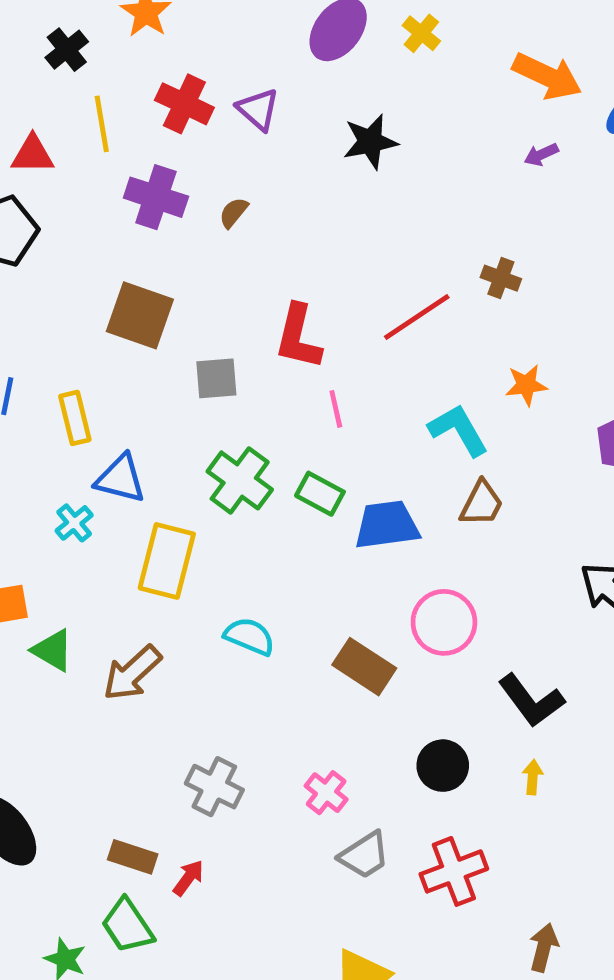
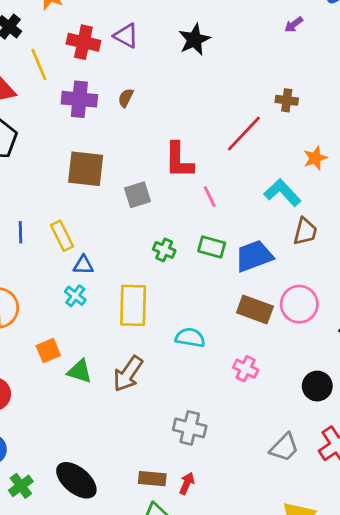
blue triangle: (120, 479) -> (83, 265), moved, size x0.7
green cross: (240, 480) -> (164, 250), size x0.6
brown rectangle: (364, 667) -> (255, 309), moved
pink cross: (326, 793) -> (246, 369), moved

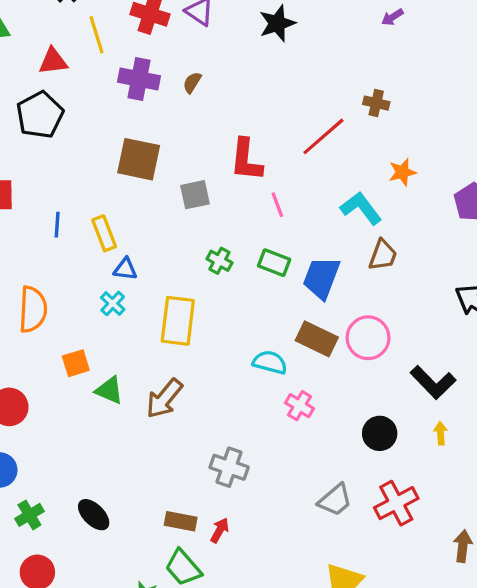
blue trapezoid: (254, 256) -> (321, 278), turned -54
cyan semicircle: (190, 338) -> (270, 362), moved
black ellipse: (76, 480) -> (94, 515), size x0.7

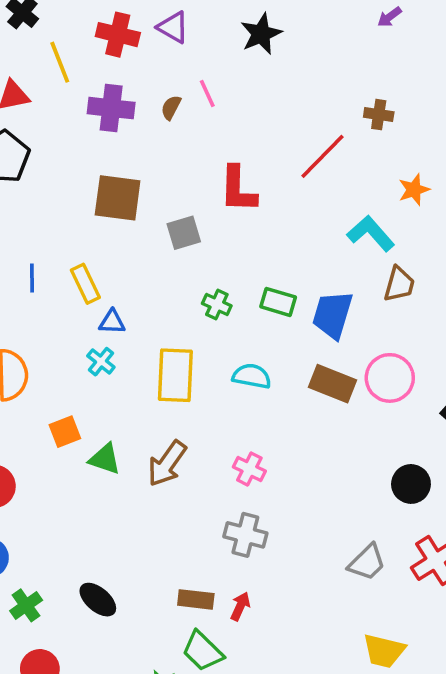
pink line: (277, 205) -> (207, 94), moved
cyan semicircle: (270, 362) -> (252, 376), moved
pink cross: (300, 406) -> (249, 469), moved

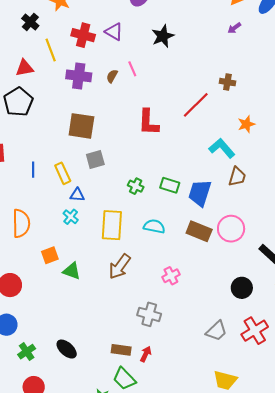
gray square: (184, 233) -> (95, 160), moved
brown arrow: (167, 464) -> (120, 266), moved
pink cross: (249, 469) -> (171, 276), moved, turned 36

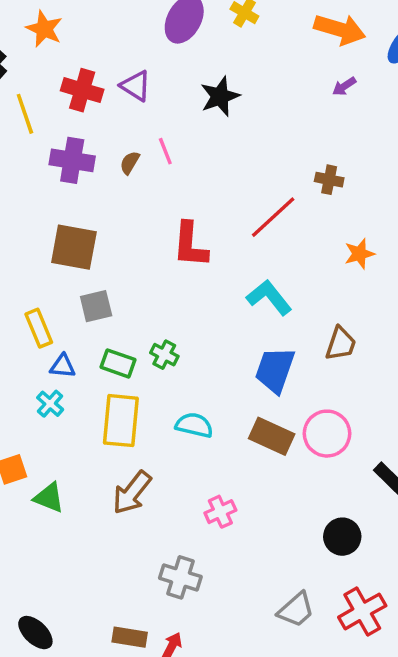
cyan L-shape: (222, 148) -> (269, 297), moved
green rectangle: (170, 185) -> (118, 363), moved

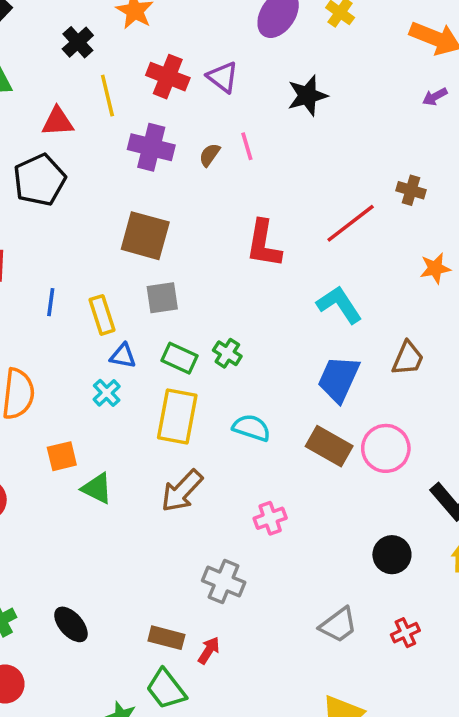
red cross: (362, 611) -> (405, 633), size x0.6

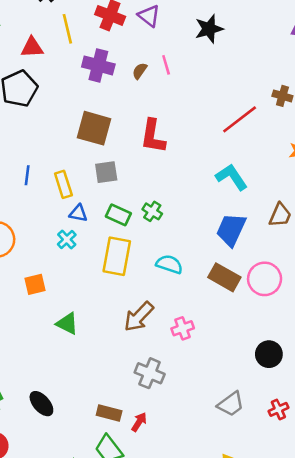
red L-shape: (264, 244) -> (153, 136), moved
green triangle: (97, 488) -> (67, 324), moved
brown arrow: (182, 491) -> (139, 317), moved

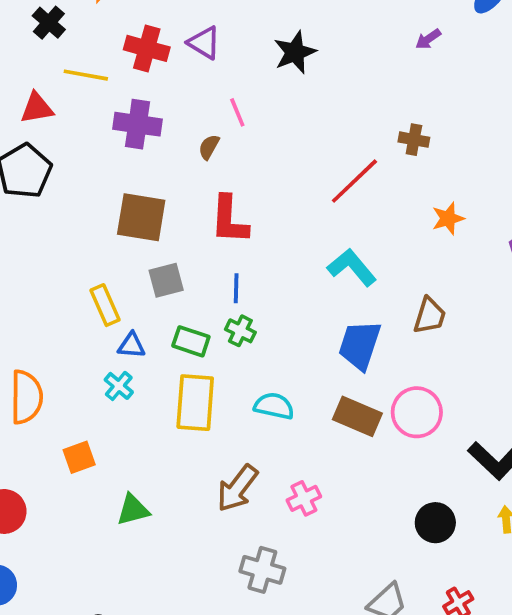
yellow line: (67, 29) -> (86, 75), turned -60
brown semicircle: (140, 71) -> (209, 147), moved
blue line: (27, 175) -> (236, 288), moved
green triangle: (67, 324) -> (133, 510), turned -35

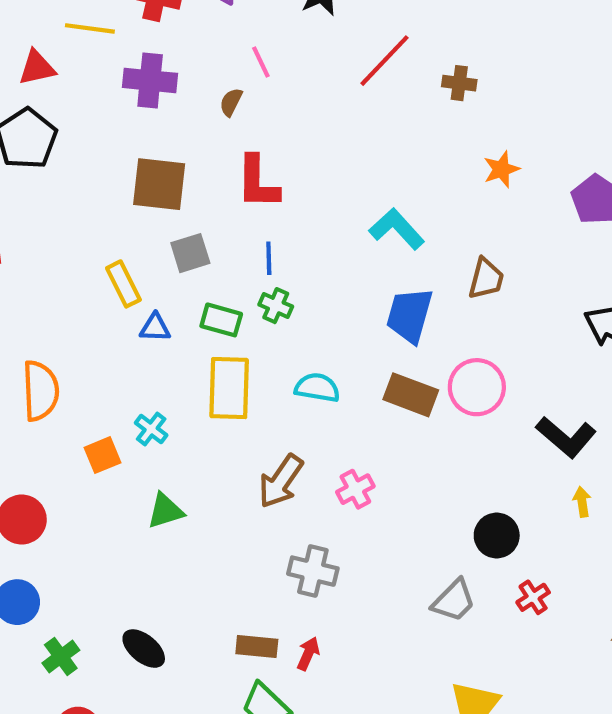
red line: (354, 181) -> (385, 61), moved
cyan cross: (119, 386) -> (151, 429), moved
black circle: (435, 523) -> (497, 535), moved

